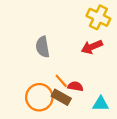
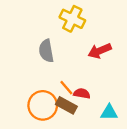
yellow cross: (98, 17) -> (72, 19), moved

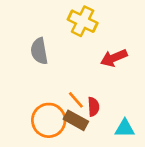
gray semicircle: (46, 51) -> (39, 51), moved
red semicircle: (82, 94) -> (93, 107), turned 77

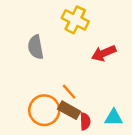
red semicircle: (93, 107) -> (85, 121), moved

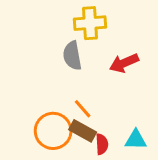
yellow cross: (75, 20) -> (90, 23), turned -30
gray semicircle: (36, 47) -> (72, 56), moved

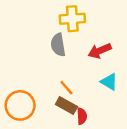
orange circle: (53, 131) -> (20, 105), moved
cyan triangle: (136, 140) -> (109, 82), moved, turned 30

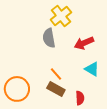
yellow cross: (72, 19) -> (61, 16), turned -35
red semicircle: (82, 116) -> (80, 98), moved

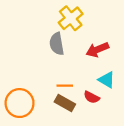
orange line: (56, 74) -> (65, 86), turned -48
red semicircle: (80, 98) -> (92, 97), moved, turned 120

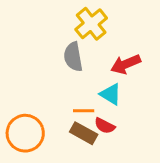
cyan triangle: (107, 80) -> (111, 94), moved
red semicircle: (92, 97) -> (105, 126), moved

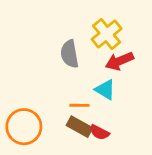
yellow cross: (91, 24) -> (107, 34), moved
red semicircle: (105, 126) -> (99, 132), moved

